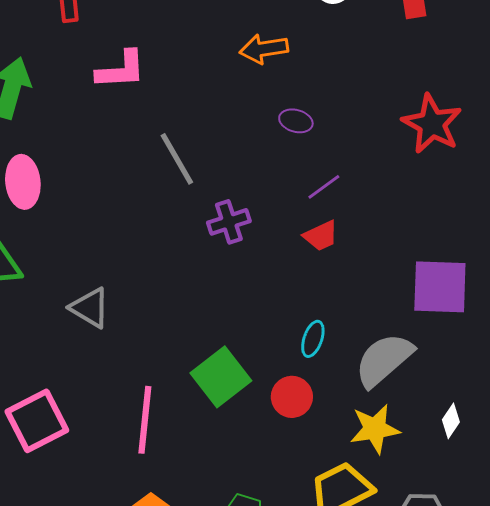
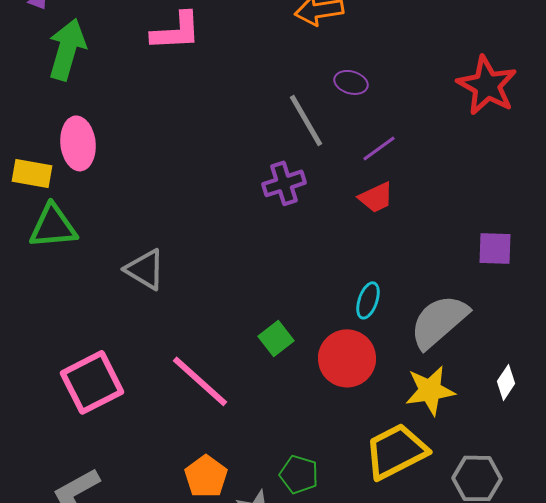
gray line: (177, 159) -> (306, 120), moved
purple square: (440, 287) -> (495, 248), size x0.6
green square: (221, 377) -> (276, 338), size x0.6
red circle: (292, 397) -> (347, 358), size x1.4
pink line: (145, 420) -> (200, 381), turned -54

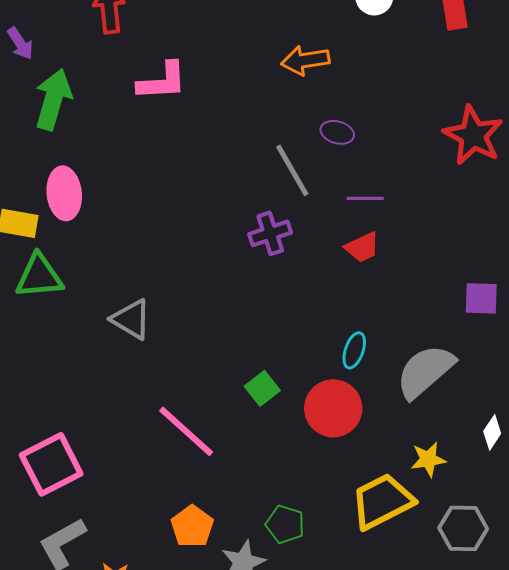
purple line: (379, 148) -> (365, 198), turned 36
pink square: (92, 382) -> (51, 464), moved
yellow star: (430, 390) -> (428, 459), moved, size x0.7

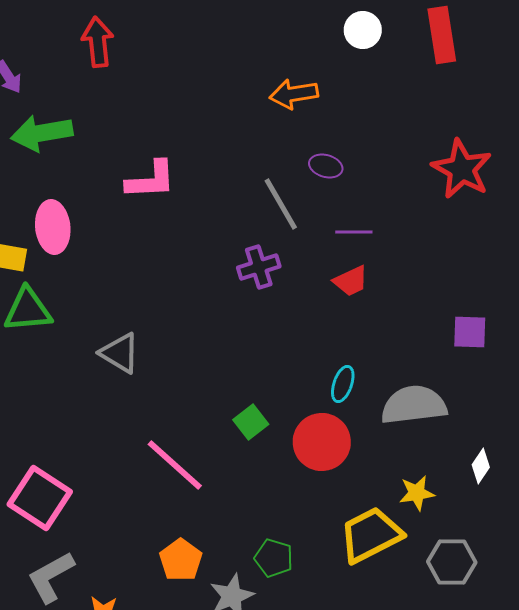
pink L-shape: (162, 81) -> (151, 180), moved
green arrow: (53, 99) -> (42, 133), turned -116
gray semicircle: (425, 371) -> (414, 405), turned 34
pink square: (51, 464) -> (40, 498), turned -30

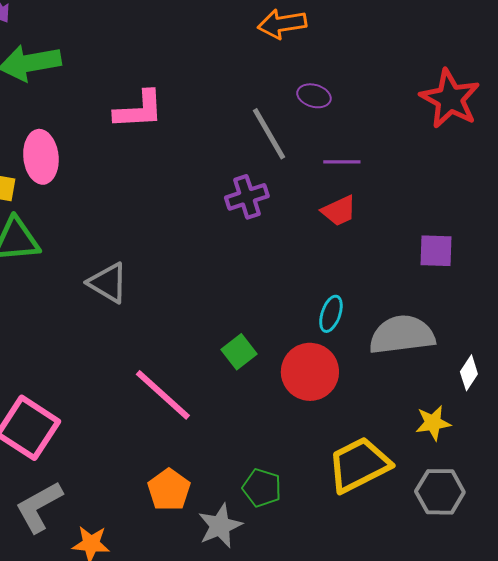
purple square: (470, 332) -> (436, 251), moved
white diamond: (481, 466) -> (469, 373), moved
yellow star: (417, 493) -> (433, 423), moved

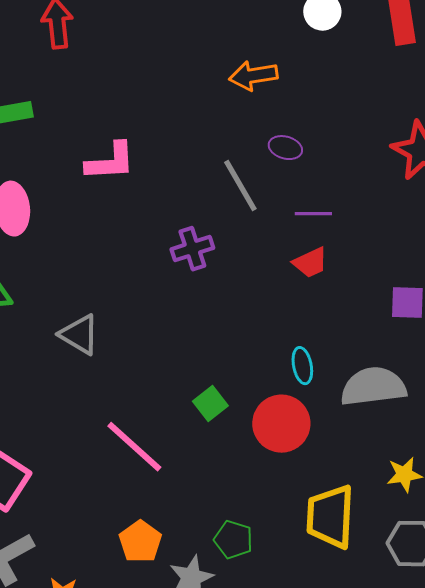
purple cross: (247, 197) -> (192, 249), moved
cyan ellipse: (331, 314) -> (302, 366), turned -30
yellow trapezoid: (359, 465) -> (330, 517), turned -60

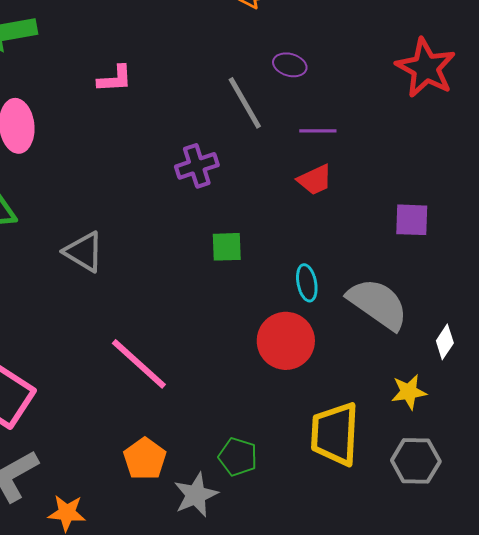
pink L-shape: (110, 162) -> (115, 79), size x0.7
gray semicircle: (373, 387) -> (378, 304), turned 42
green square: (210, 404) -> (227, 247), moved, turned 36

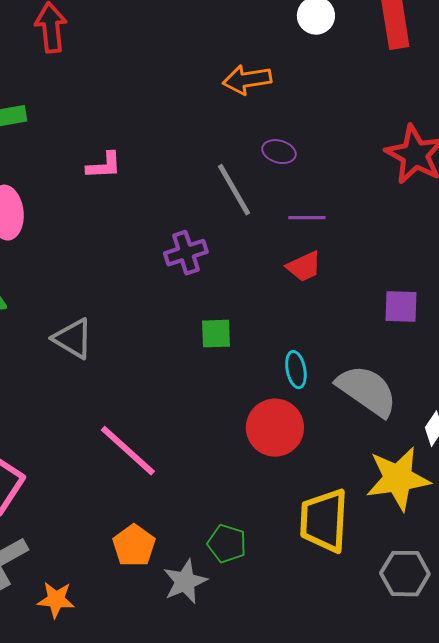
yellow star: (409, 392) -> (398, 479), size x1.8
gray hexagon: (416, 461) -> (405, 574), moved

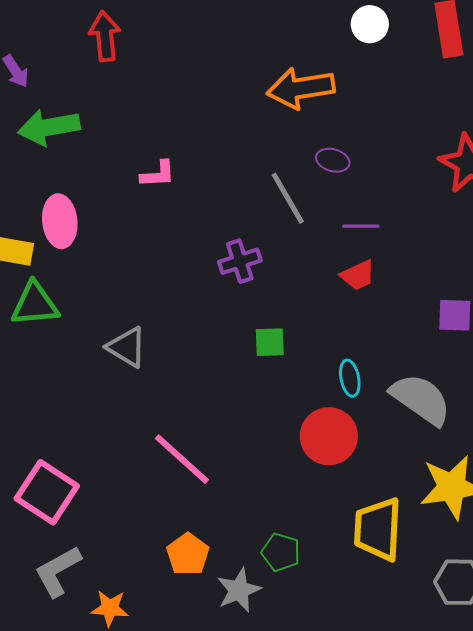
orange arrow: (247, 80) -> (301, 88), size x1.4

